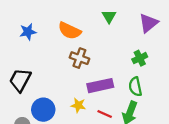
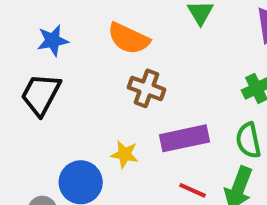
black trapezoid: (20, 80) -> (41, 94), moved
yellow star: (78, 105) -> (125, 154), moved

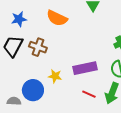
brown cross: (147, 88) -> (38, 47), moved

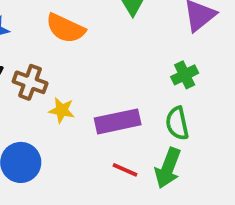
yellow star: (55, 76) -> (62, 110), moved

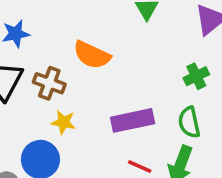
orange semicircle: (65, 28) -> (92, 55), moved
yellow star: (62, 110) -> (63, 122), moved

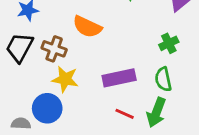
yellow star: (63, 122) -> (65, 79), size x1.4

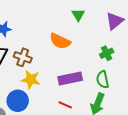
orange semicircle: (87, 27) -> (60, 41), moved
red line: (125, 114) -> (65, 105), moved

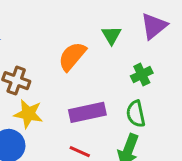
green triangle: (78, 15) -> (112, 35), moved
orange semicircle: (60, 41) -> (72, 56), turned 105

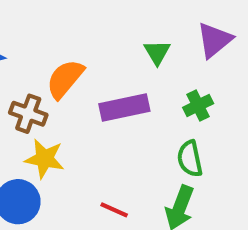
orange semicircle: (72, 56) -> (65, 79), moved
purple rectangle: (87, 112) -> (124, 108), moved

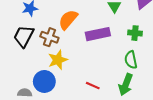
green cross: (198, 105) -> (135, 33), turned 32
yellow star: (45, 159) -> (58, 60), turned -30

